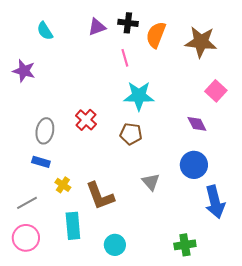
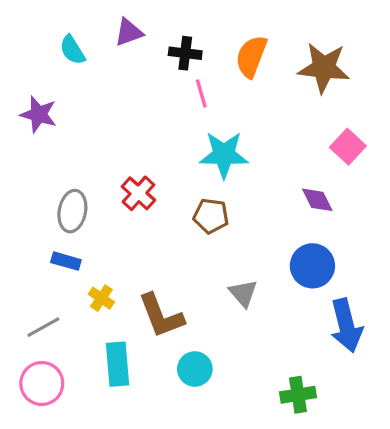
black cross: (128, 23) -> (185, 53), moved
purple triangle: (97, 27) -> (129, 32), moved
cyan circle: (115, 245) -> (195, 369), moved

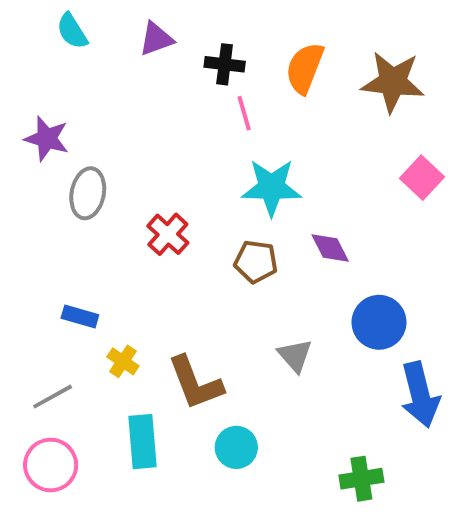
cyan semicircle: (72, 50) -> (72, 31), moved
purple diamond: (317, 200) -> (330, 248), moved
gray ellipse: (72, 211) -> (88, 193), moved

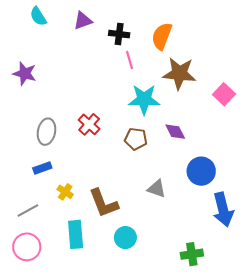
brown star: (393, 82) -> (179, 73), moved
gray ellipse: (88, 193) -> (46, 132), moved
blue rectangle: (80, 316) -> (42, 168), turned -36
gray triangle: (295, 356) -> (157, 189), turned -30

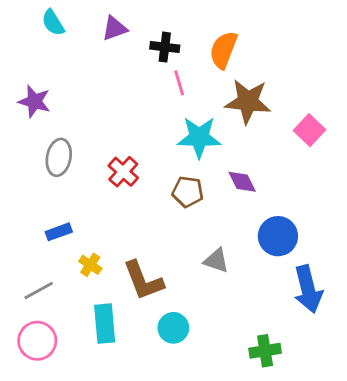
gray ellipse: (46, 132) -> (59, 157), moved

